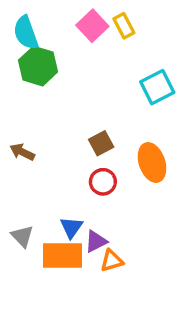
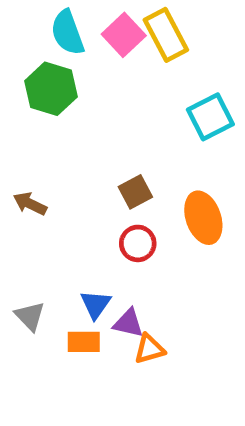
yellow rectangle: (124, 26) -> (166, 35), size x1.5
cyan semicircle: (26, 33) -> (67, 33), moved
purple triangle: (96, 241) -> (128, 323), turned 40
orange rectangle: (63, 255) -> (84, 342), size x0.6

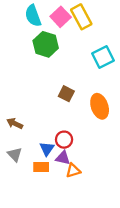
green hexagon: (51, 89) -> (46, 44), moved
brown square: (135, 192) -> (66, 94), turned -35
brown arrow: (30, 204) -> (15, 124), moved
red circle: (138, 243) -> (64, 140), moved

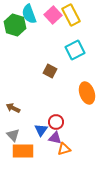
green hexagon: (46, 44) -> (15, 25), moved
cyan square: (103, 57) -> (75, 50), moved
brown square: (66, 94) -> (50, 71), moved
orange rectangle: (41, 167) -> (23, 151), moved, size x1.5

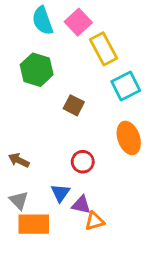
yellow rectangle: (71, 15) -> (103, 49), moved
green hexagon: (15, 25) -> (37, 70), moved
cyan square: (75, 50) -> (126, 86), moved
red circle: (56, 122) -> (83, 162), moved

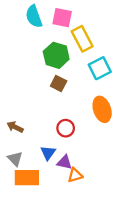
pink square: (78, 22) -> (62, 18), turned -36
green hexagon: (37, 70) -> (56, 55), moved

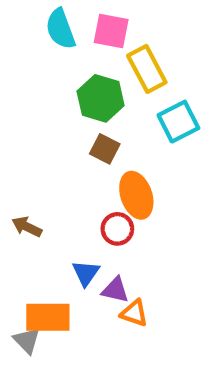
orange ellipse: (102, 109) -> (136, 195), moved
gray triangle: (15, 159) -> (27, 340), moved
orange triangle: (75, 175) -> (134, 313), turned 35

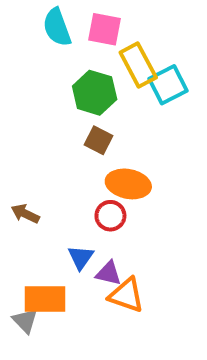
cyan square: (178, 122) -> (168, 85), moved
orange ellipse: (136, 195) -> (128, 184), turned -60
orange triangle: (134, 313) -> (126, 295), size x1.4

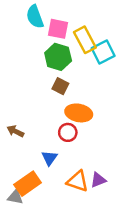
pink square: (104, 29) -> (58, 29), moved
purple triangle: (108, 273) -> (98, 180), moved, turned -35
orange rectangle: (45, 299) -> (28, 184), turned -35
gray triangle: (25, 321) -> (15, 197), turned -35

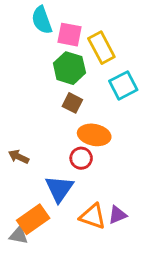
cyan square: (103, 52) -> (123, 85), moved
blue triangle: (49, 158) -> (59, 189), size x1.5

